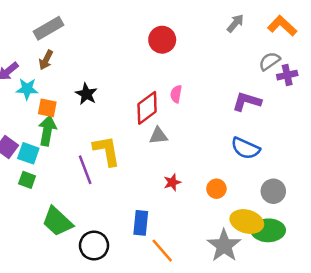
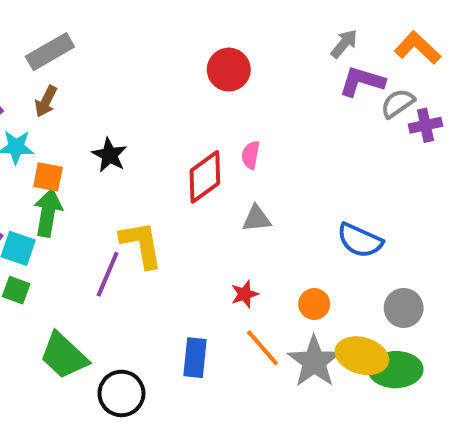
purple L-shape: (247, 102) -> (362, 81), moved
gray triangle: (158, 136) -> (257, 219), moved
purple line: (85, 170) -> (108, 274), turned 44
gray star: (224, 246) -> (314, 362), moved
orange line: (162, 251) -> (263, 348), moved

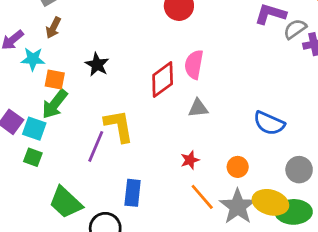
pink semicircle: (251, 155) -> (194, 65), size x1.5
green arrow: (48, 213) -> (55, 104), turned -152
blue rectangle: (195, 358) -> (133, 193), moved

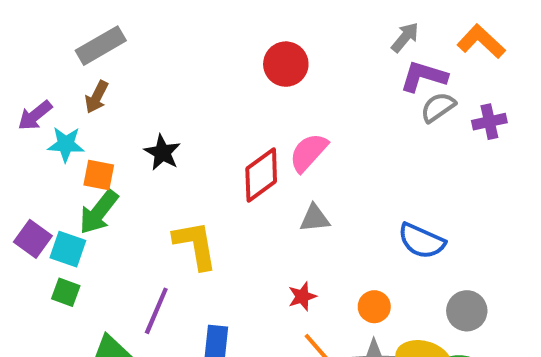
gray semicircle: (295, 29) -> (438, 107), moved
pink semicircle: (194, 65) -> (308, 152), turned 32
purple line: (96, 146) -> (156, 311), moved

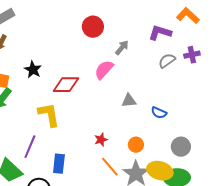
gray arrow: (405, 37) -> (122, 48), moved
gray semicircle: (438, 107) -> (167, 61), moved
red diamond: (261, 175) -> (66, 85), moved, turned 36
gray triangle: (315, 218) -> (129, 101), moved
blue semicircle: (422, 241) -> (159, 113), size x0.7

